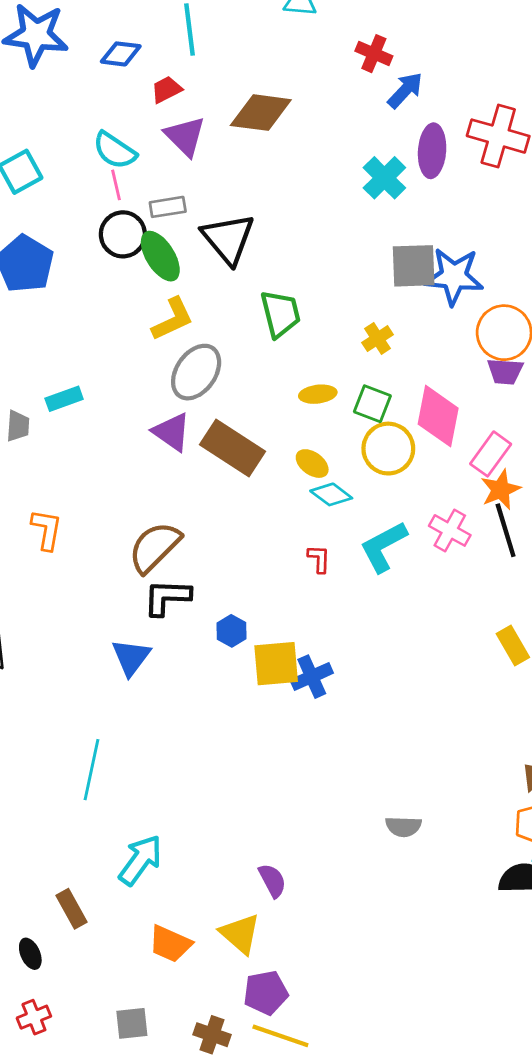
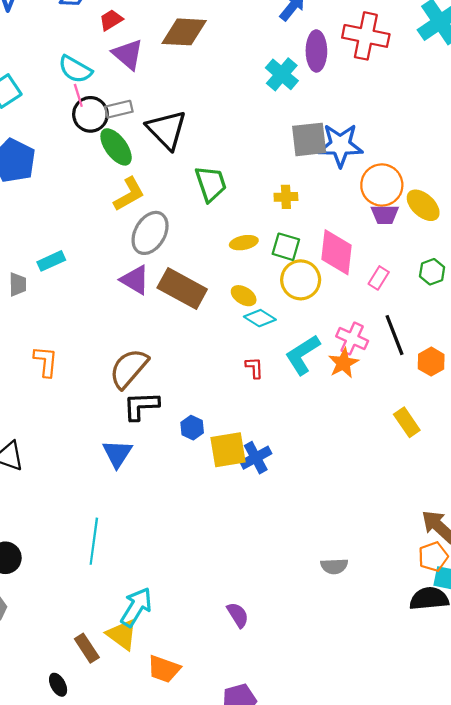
black circle: (123, 234) -> (90, 114), moved
yellow cross: (378, 339) -> (286, 197), turned 35
pink rectangle: (491, 454) -> (379, 278), size x0.7
orange star: (501, 490) -> (343, 363), moved
yellow triangle: (240, 934) -> (122, 635), moved

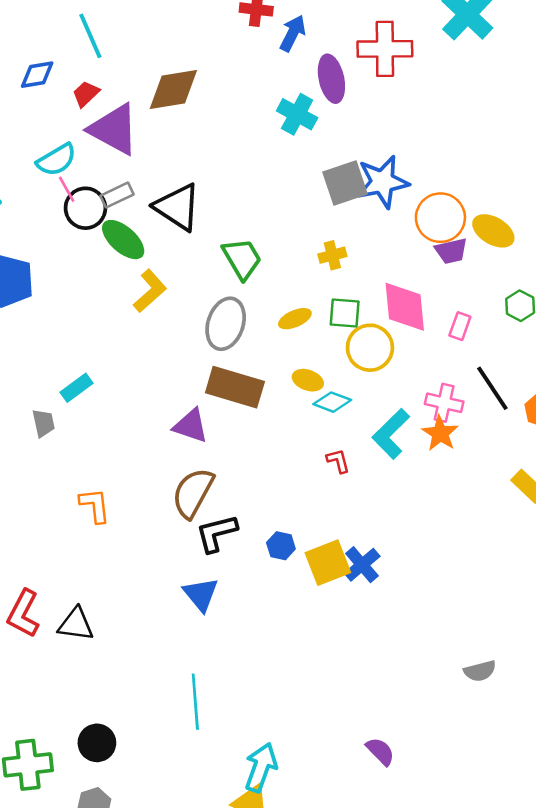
purple triangle: (128, 54) -> (114, 129), size x1.4
cyan semicircle: (75, 69) -> (57, 160), turned -48
gray ellipse: (150, 233) -> (226, 324), moved
purple triangle: (135, 280) -> (191, 426), moved

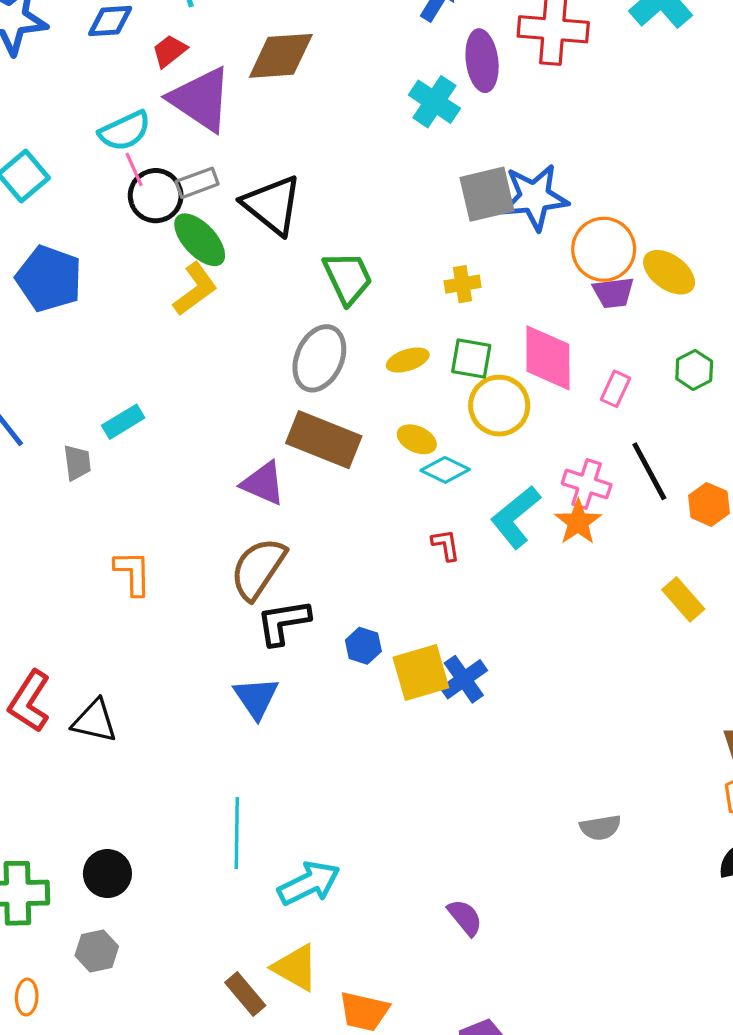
yellow L-shape: (150, 291) -> (195, 289), moved
cyan arrow: (261, 767) -> (309, 883), moved, turned 39

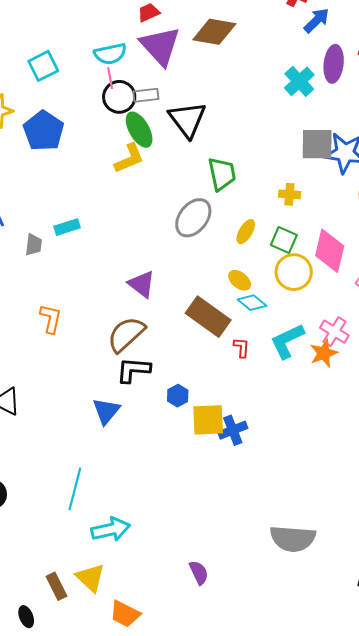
yellow ellipse: (408, 360) -> (246, 232), turned -55
brown rectangle: (324, 440) -> (208, 317), moved
gray semicircle: (600, 828) -> (293, 539), size x1.8

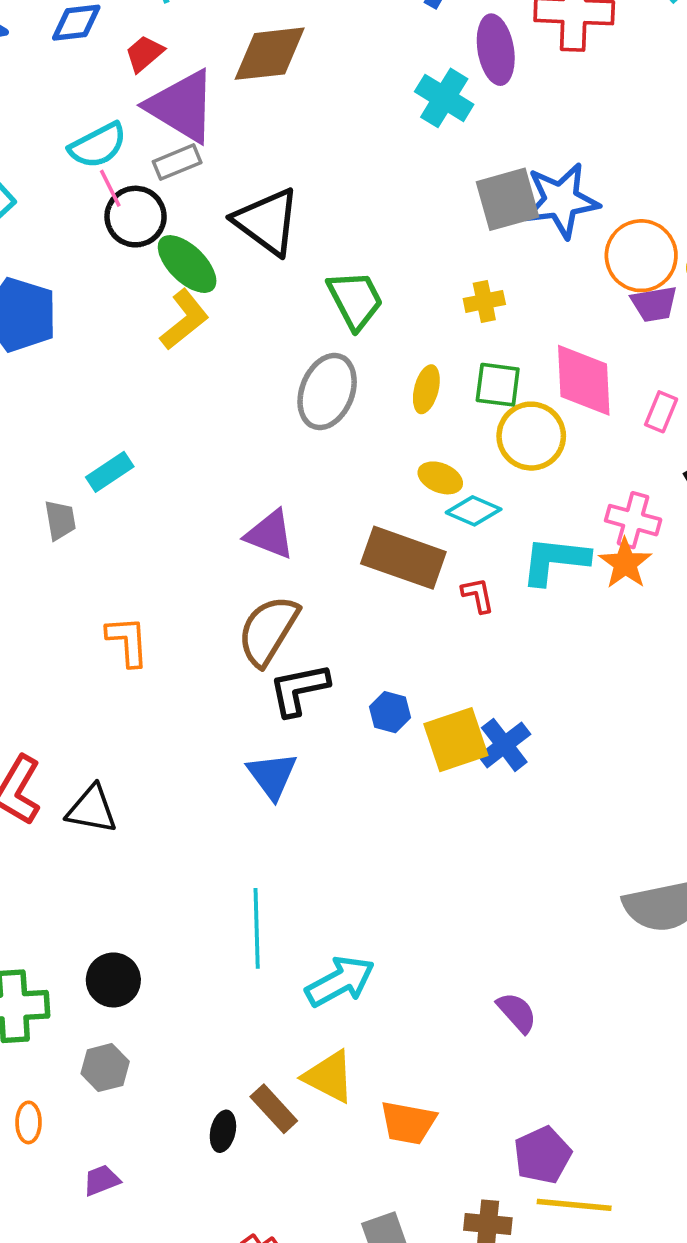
gray rectangle: (146, 95) -> (177, 162), moved
cyan L-shape: (287, 341) -> (555, 560), turned 48
black ellipse: (26, 617) -> (223, 1131), moved, turned 50

